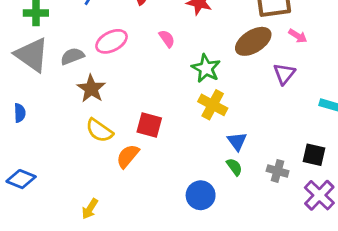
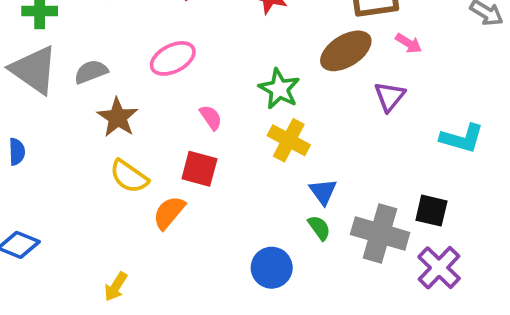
pink semicircle: (167, 39) -> (211, 117), moved
pink ellipse: (111, 41) -> (173, 58), moved
gray cross: (278, 171) -> (380, 233), size x1.8

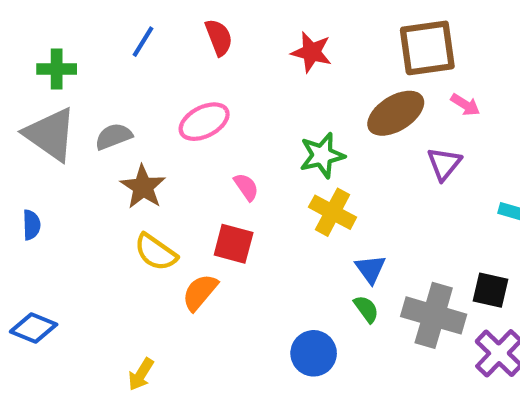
green star: (279, 89) -> (322, 155), turned 30

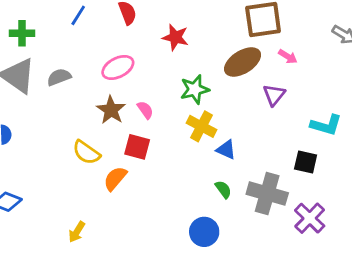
red star: (311, 52) -> (175, 37), moved
brown star: (143, 187) -> (111, 110), moved
blue triangle: (370, 269) -> (226, 150), moved, turned -30
black square: (490, 290) -> (306, 162), moved
blue circle: (314, 353) -> (204, 232), moved

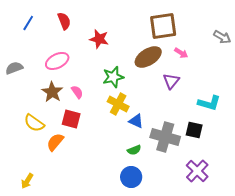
green semicircle: (223, 189) -> (134, 150), turned 104
gray cross: (267, 194) -> (165, 137), moved
blue circle: (204, 232) -> (131, 177), moved

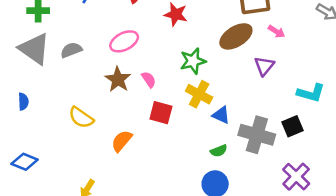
red square: (71, 119) -> (161, 113), moved
yellow semicircle: (34, 123) -> (81, 118), moved
black square: (194, 130) -> (292, 126), turned -36

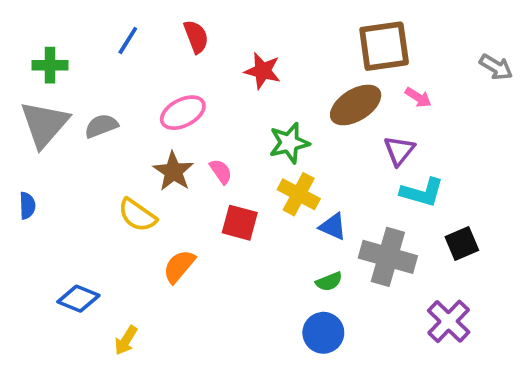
gray triangle: (34, 49) -> (44, 124), turned 36
cyan L-shape: (311, 93) -> (422, 192), moved
yellow semicircle: (81, 118) -> (137, 215), moved
black square: (292, 126) -> (462, 244), moved
blue diamond: (25, 162) -> (78, 299), moved

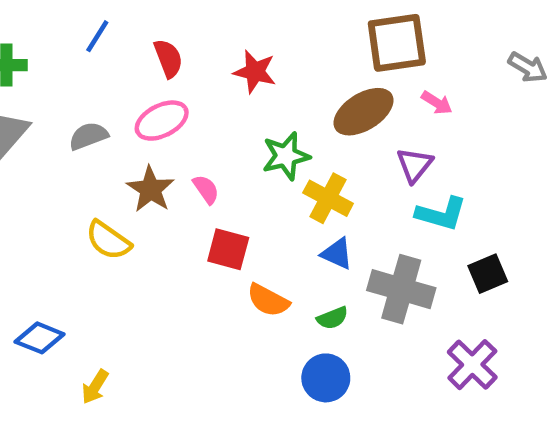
red semicircle: (196, 37) -> (168, 58), moved
gray semicircle: (101, 126) -> (88, 136), moved
yellow cross: (299, 194) -> (328, 198), moved
orange semicircle: (179, 266) -> (268, 300), moved, turned -102

